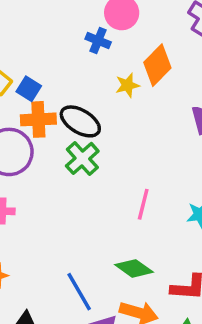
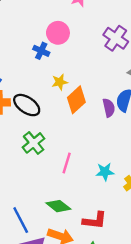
orange diamond: (157, 65) -> (76, 100), moved
green cross: (82, 158) -> (34, 143), moved

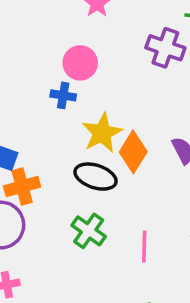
yellow star: (60, 82) -> (102, 133), size x1.6
black ellipse: (27, 105) -> (96, 177), moved

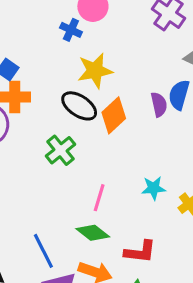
orange diamond: (133, 152) -> (114, 115), moved
pink line: (144, 247) -> (99, 198), moved

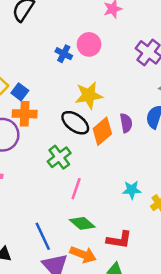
blue cross: (71, 30) -> (64, 54), moved
purple semicircle: (159, 105) -> (126, 123), moved
pink line: (99, 198) -> (76, 189), moved

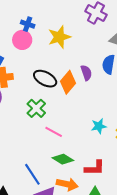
pink circle: (89, 44) -> (22, 40), moved
yellow star: (89, 95) -> (59, 37), moved
pink line: (76, 189) -> (54, 132), turned -72

